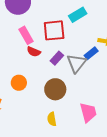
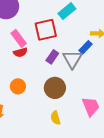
red semicircle: (34, 52) -> (20, 52), moved, turned -32

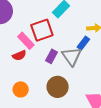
pink rectangle: (19, 38) -> (26, 41), moved

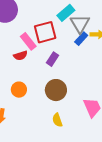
blue rectangle: (83, 43) -> (81, 39), moved
gray triangle: (72, 56) -> (80, 24), moved

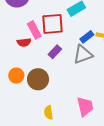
gray triangle: (80, 24) -> (83, 54), moved, turned 30
brown circle: (56, 90) -> (38, 79), moved

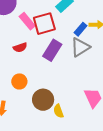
pink rectangle: (34, 30) -> (27, 21), moved
purple rectangle: (55, 52) -> (52, 50), size x1.5
brown circle: (38, 79) -> (43, 100), moved

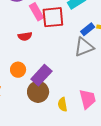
purple rectangle: (52, 50) -> (41, 75), moved
yellow semicircle: (58, 111) -> (62, 104), moved

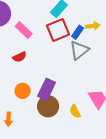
red square: (53, 17) -> (58, 30), moved

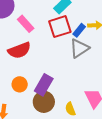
red semicircle: (20, 57) -> (19, 50), size x1.6

